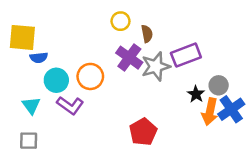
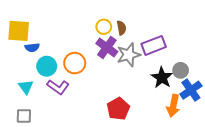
yellow circle: (120, 21) -> (104, 27), moved
black star: (196, 94) -> (162, 78), size x1.5
orange arrow: (210, 112) -> (173, 106), moved

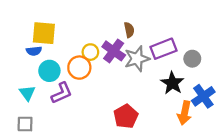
yellow circle: (104, 27) -> (90, 52), moved
yellow square: (19, 31) -> (44, 33), moved
gray circle: (181, 70) -> (192, 59), moved
purple L-shape: (58, 87) -> (62, 93), turned -60

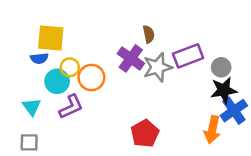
yellow circle: (90, 52) -> (70, 67), moved
black star: (172, 83) -> (224, 90), moved, turned 30

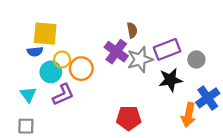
black star: (224, 90) -> (170, 80), moved
red pentagon: (145, 133) -> (129, 118), turned 30

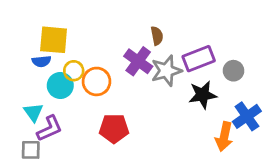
purple L-shape: (63, 94) -> (50, 128), moved
red pentagon: (129, 118) -> (114, 128), moved

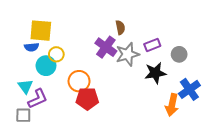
purple rectangle: (199, 59) -> (152, 45), size x0.7
orange circle: (97, 81) -> (79, 81), moved

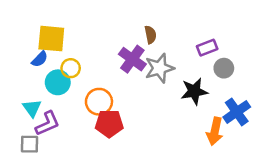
purple rectangle: (152, 45) -> (207, 48), moved
blue semicircle: (32, 47) -> (40, 59), turned -40

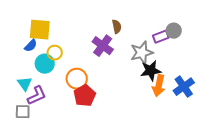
gray star: (159, 68) -> (142, 53), moved
gray circle: (224, 68) -> (174, 31), moved
red pentagon: (109, 124) -> (85, 96), turned -30
orange arrow: (215, 131) -> (159, 86), moved

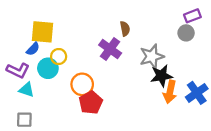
purple rectangle: (161, 37) -> (192, 16), moved
cyan triangle: (25, 84) -> (26, 90), turned -35
purple L-shape: (37, 96) -> (18, 70), moved, turned 50

